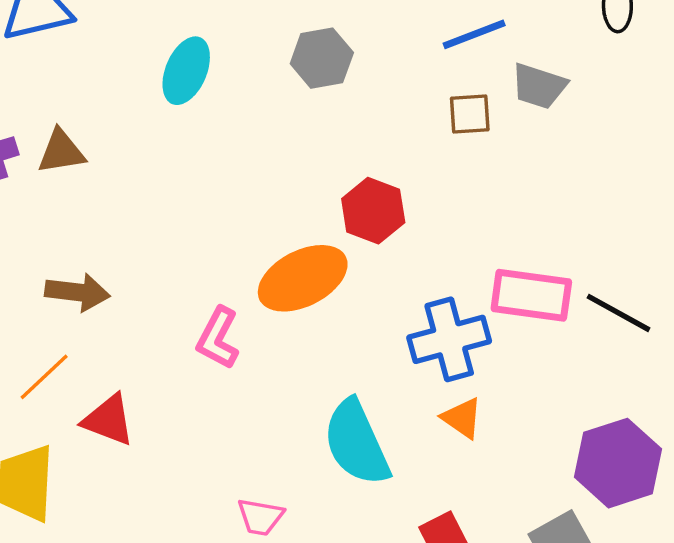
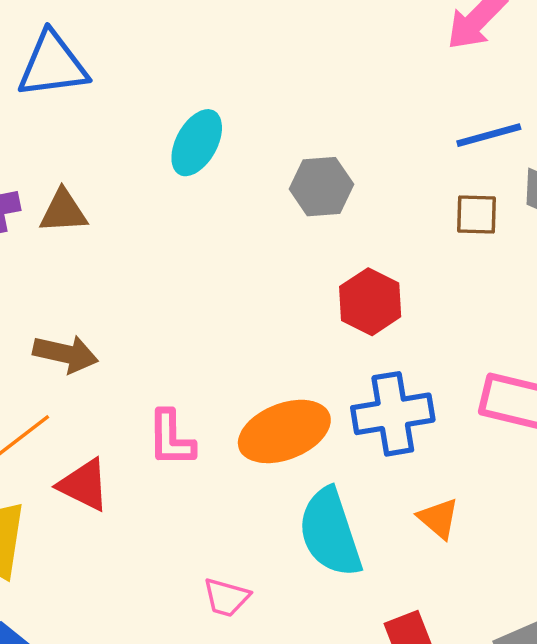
gray hexagon: (322, 58) -> (321, 187), moved
orange ellipse: (303, 278) -> (284, 431), moved
pink L-shape: (218, 338) -> (171, 439), moved, turned -34
blue cross: (449, 339) -> (393, 414), moved

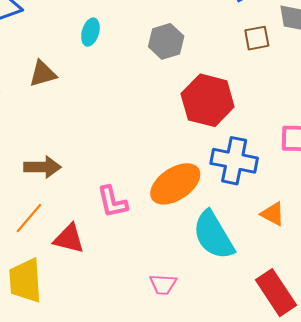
cyan ellipse: (197, 143) -> (90, 32), size x0.7
brown triangle: (63, 211) -> (43, 74), moved
red hexagon: (370, 302) -> (208, 100), size x1.4
blue cross: (393, 414) -> (234, 161), turned 33

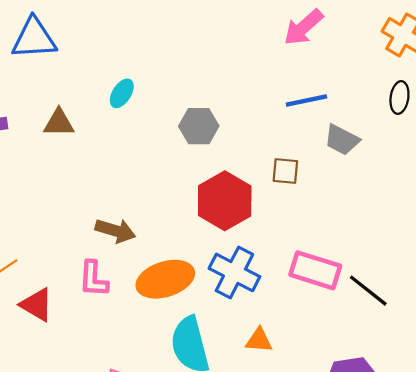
brown square: (257, 38) -> (285, 171), moved
brown arrow: (42, 167) -> (115, 231), moved
orange triangle: (273, 214) -> (259, 340), turned -40

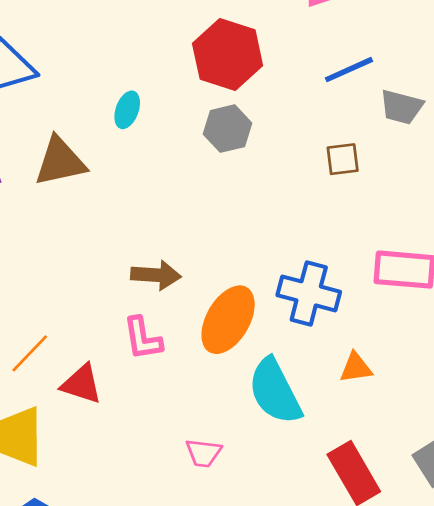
brown triangle: (59, 123) -> (60, 162), size x1.4
red hexagon: (225, 201) -> (228, 55), moved
orange ellipse: (165, 279) -> (228, 320), turned -30

